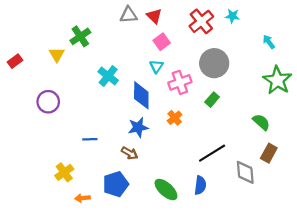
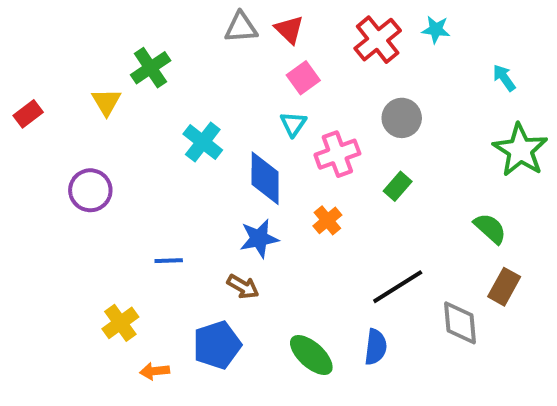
gray circle: (214, 63) -> (402, 118), size x0.7

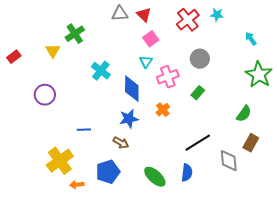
green semicircle: (490, 228) -> (244, 114), turned 84
yellow cross: (120, 323) -> (60, 161), size x1.5

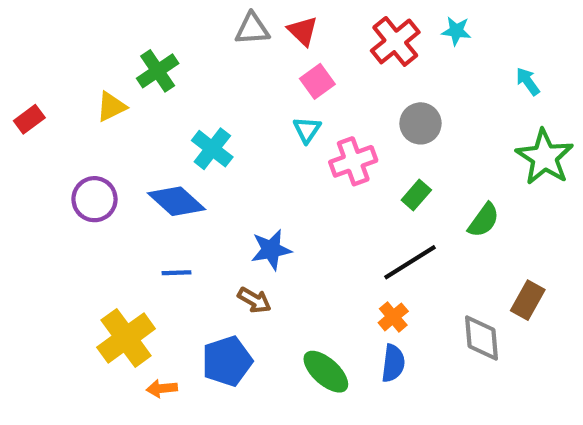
yellow triangle: (53, 51) -> (111, 107), turned 35
blue diamond: (132, 89) -> (177, 201), moved, turned -48
orange cross: (163, 110) -> (393, 317), moved
green semicircle: (244, 114) -> (484, 220), moved
black line: (198, 143) -> (410, 262), moved

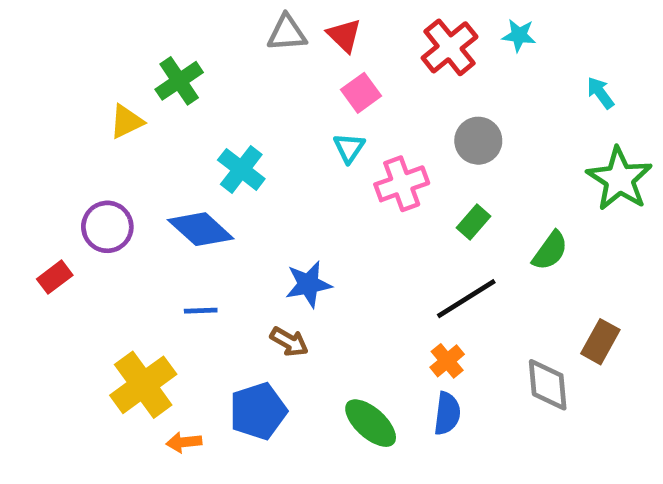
red rectangle: (29, 119) -> (55, 277), moved

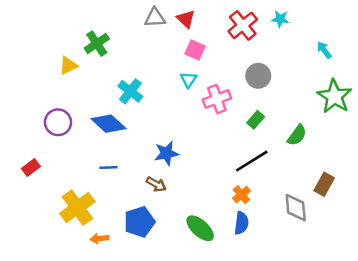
pink square: (361, 93) -> (195, 50), turned -30
red rectangle: (55, 277) -> (31, 168), moved

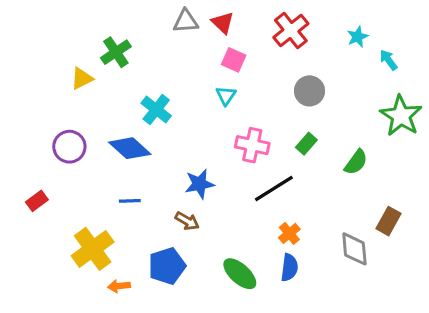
cyan star: (280, 19) -> (358, 37), moved, turned -30
pink cross: (217, 99) -> (252, 145), moved, turned 32
black line: (252, 161) -> (274, 189), moved

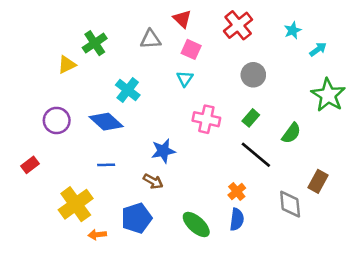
gray triangle: (186, 21) -> (151, 39), moved
cyan arrow: (388, 60) -> (318, 49), turned 90
black line: (274, 189) -> (256, 155), moved, turned 72

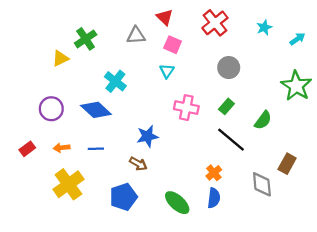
cyan arrow: (318, 49) -> (297, 39), moved
orange arrow: (97, 235) -> (62, 148), moved

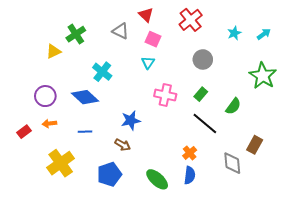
cyan star: (264, 27) -> (234, 33), moved
gray triangle: (136, 35) -> (121, 31), turned 30
orange arrow: (62, 148) -> (49, 123), moved

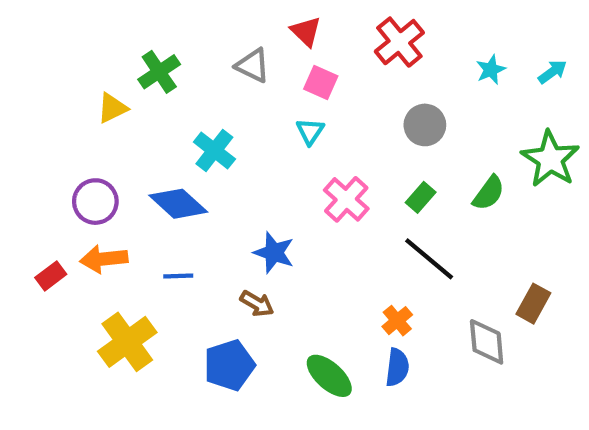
pink cross: (165, 95) -> (346, 199), turned 30
green semicircle: (233, 106) -> (489, 193), moved
blue star: (131, 120) -> (274, 253), turned 30
orange arrow: (49, 123) -> (104, 259), size x1.5

